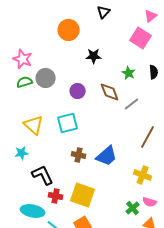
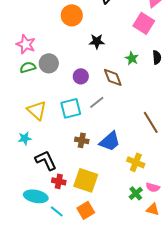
gray line: (132, 104) -> (97, 102), moved
brown line: (148, 137) -> (151, 122), turned -60
yellow cross: (143, 175) -> (136, 162), moved

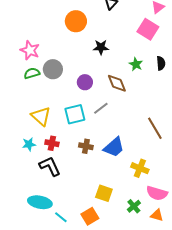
yellow square: (86, 180) -> (104, 193), moved, size x0.7
red cross: (59, 181) -> (52, 143), moved
pink semicircle: (153, 187) -> (157, 193), size x1.5
green cross: (136, 193) -> (134, 206), moved

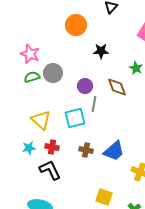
gray line: (101, 108) -> (94, 104), moved, turned -42

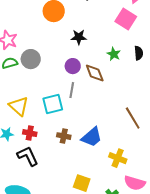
purple circle: (85, 86) -> (73, 66), moved

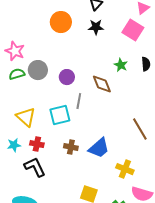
black star: (79, 37) -> (96, 27), moved
purple circle: (73, 66) -> (67, 77), moved

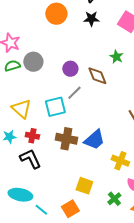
purple circle: (67, 77) -> (70, 69), moved
gray line: (79, 101) -> (74, 93), turned 35
brown cross: (71, 147) -> (66, 139), size x1.5

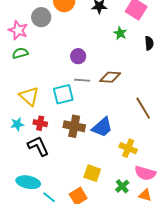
green star: (116, 57) -> (120, 33), moved
gray circle: (33, 62) -> (41, 17), moved
brown diamond: (97, 76) -> (110, 77), moved, turned -65
gray line: (74, 93) -> (82, 80), turned 49

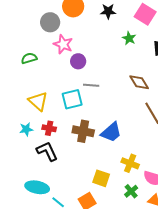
pink star: (18, 30) -> (63, 44), moved
purple circle: (78, 56) -> (78, 61), moved
brown diamond: (110, 77) -> (139, 82), moved, turned 55
yellow cross: (128, 148) -> (130, 163), moved

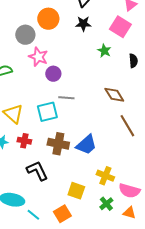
black L-shape: (47, 151) -> (37, 171), moved

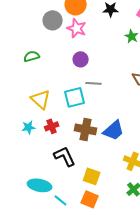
pink star: (38, 57) -> (77, 28), moved
red cross: (24, 141) -> (52, 126), turned -32
yellow square: (76, 191) -> (92, 176), moved
orange square: (62, 214) -> (90, 199), turned -36

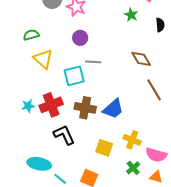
yellow triangle: (41, 99) -> (43, 59), moved
red cross: (52, 126) -> (51, 105), size x1.6
yellow square: (92, 176) -> (104, 148), moved

